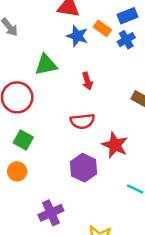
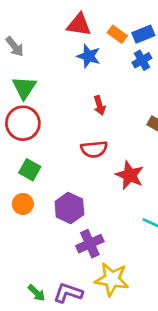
orange rectangle: (102, 28) -> (117, 34), moved
green triangle: (46, 65) -> (24, 88), moved, turned -45
purple hexagon: (84, 168) -> (69, 208), moved
purple cross: (51, 213) -> (90, 244), moved

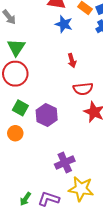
red semicircle: (94, 149) -> (83, 89), moved
purple hexagon: (69, 208) -> (47, 115), moved
green arrow: (37, 293) -> (25, 199), turned 80

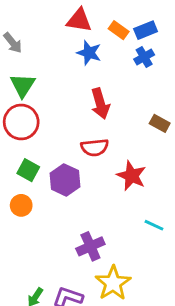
red arrow: (72, 60) -> (100, 104), size x1.5
red semicircle: (83, 89) -> (95, 147), moved
yellow star: (81, 189) -> (113, 283), turned 30

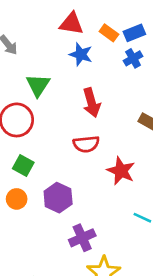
green triangle: (23, 85) -> (38, 85), moved
purple hexagon: (65, 180) -> (58, 198), moved

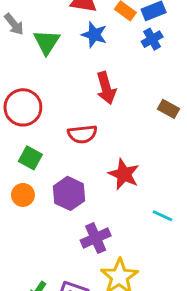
green triangle: (38, 85) -> (47, 42), moved
red semicircle: (86, 144) -> (82, 134), moved
red star: (121, 171) -> (124, 174), moved

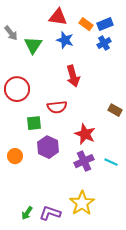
brown rectangle: (168, 109) -> (115, 110), moved
green square: (30, 158) -> (34, 123), moved, turned -35
orange circle: (23, 195) -> (15, 156), moved
purple cross: (96, 238) -> (84, 161), moved

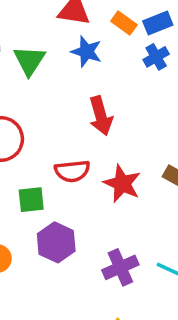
red star: (85, 134) -> (122, 184), moved

